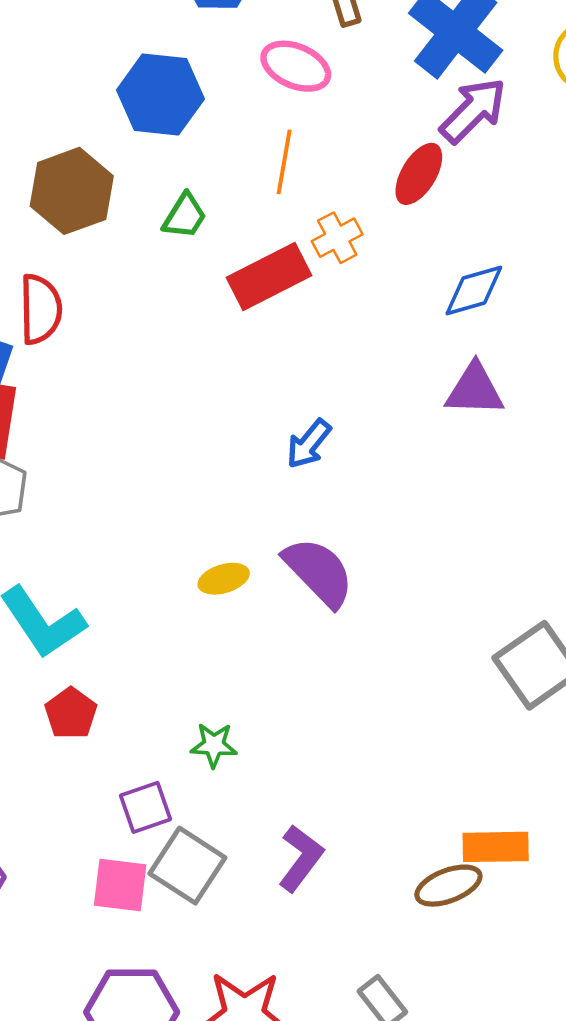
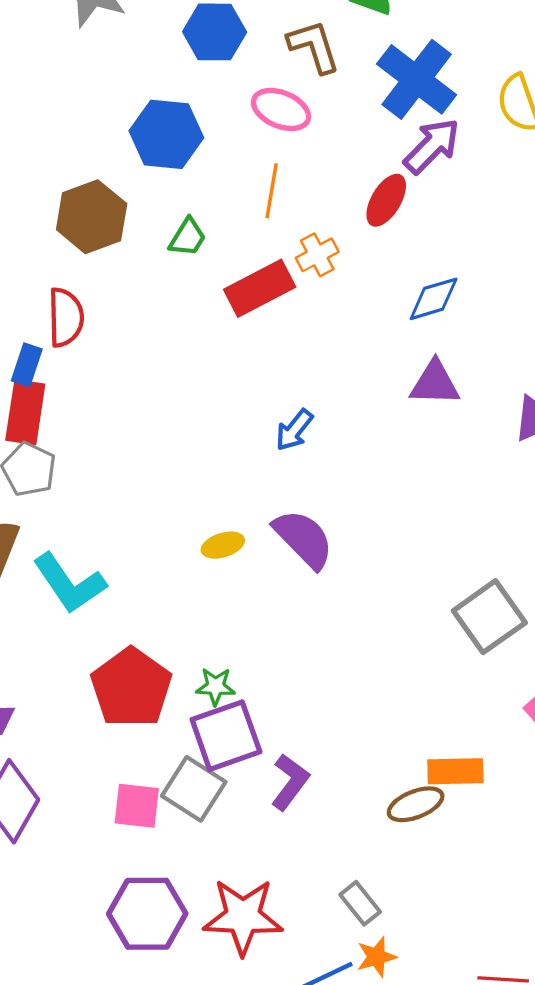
red pentagon: (71, 713) -> (131, 688), moved, size x1.8
purple square: (146, 807) -> (226, 736), moved, size x1.6

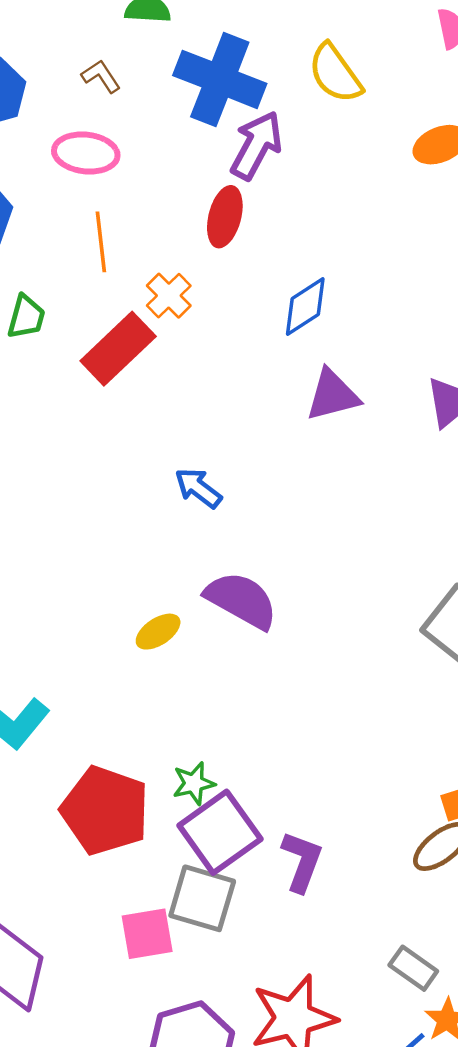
brown L-shape: (314, 46) -> (101, 76), size x0.6
blue arrow: (294, 430) -> (198, 488), turned 105

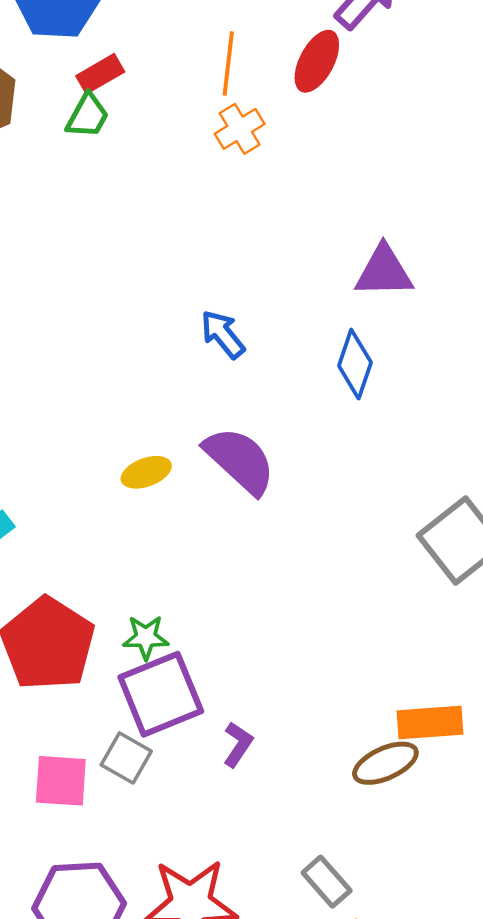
orange line: (101, 242) -> (228, 63), moved
blue diamond: (305, 306) -> (355, 364), moved, turned -52
red rectangle: (118, 349) -> (100, 74), moved, size x0.6
purple L-shape: (302, 861) -> (238, 744), size x0.7
gray square: (202, 898) -> (126, 758), size x0.7

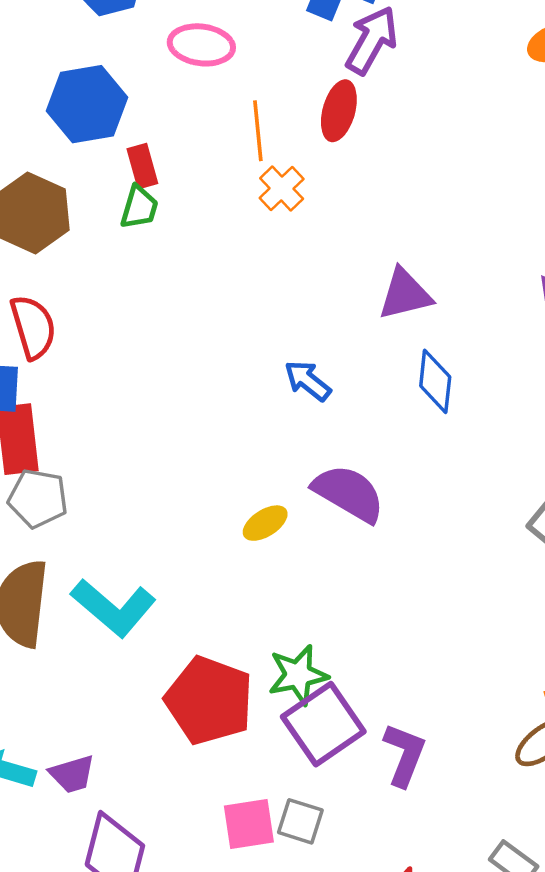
red rectangle: (100, 74) -> (142, 166), turned -63
purple triangle: (384, 272) -> (405, 294), moved
green star: (146, 637) -> (298, 675), size x1.4
purple L-shape: (238, 744) -> (404, 755), size x1.5
gray square: (126, 758) -> (300, 821), moved

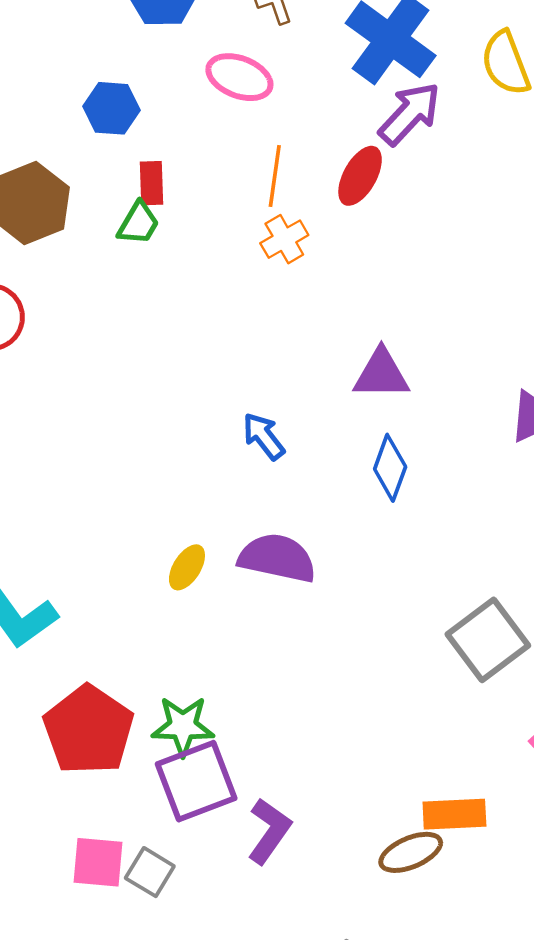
blue hexagon: (87, 104) -> (112, 108), size x0.7
purple semicircle: (349, 493) -> (277, 558), turned -32
yellow ellipse: (265, 523) -> (187, 567), turned -39

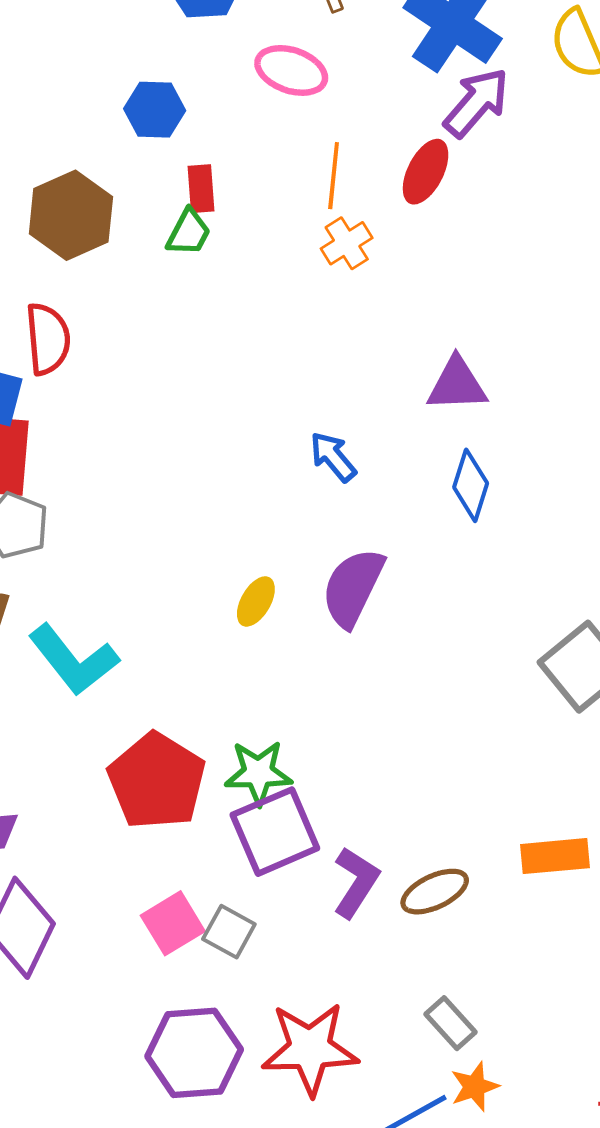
purple semicircle: (277, 558) -> (353, 587), turned -74
brown ellipse: (411, 852) -> (435, 892), moved
pink square: (98, 862) -> (173, 923), turned -34

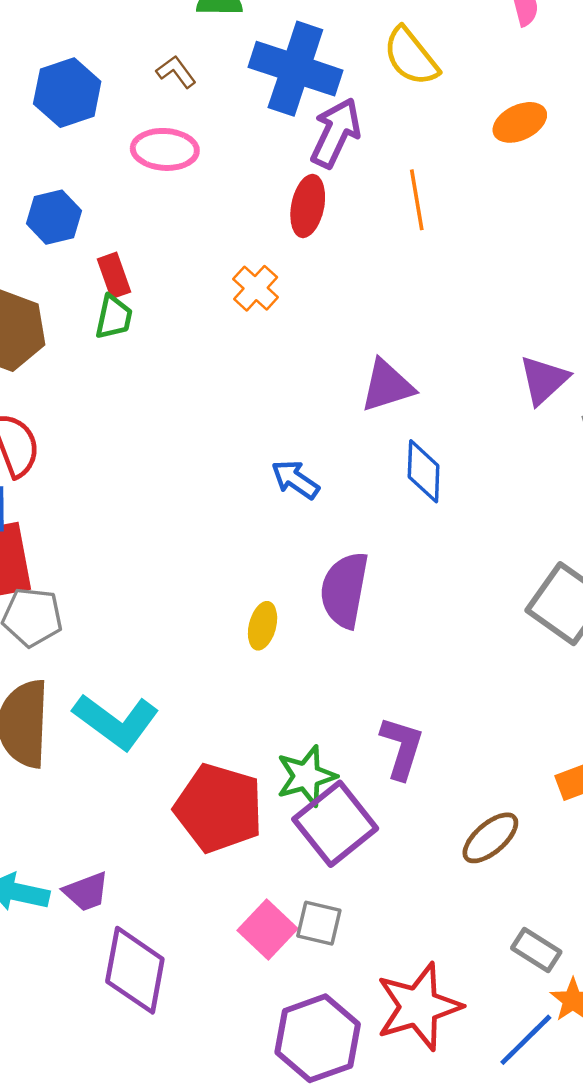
orange line: (334, 176) -> (417, 200), moved
purple L-shape: (356, 882) -> (402, 748), moved

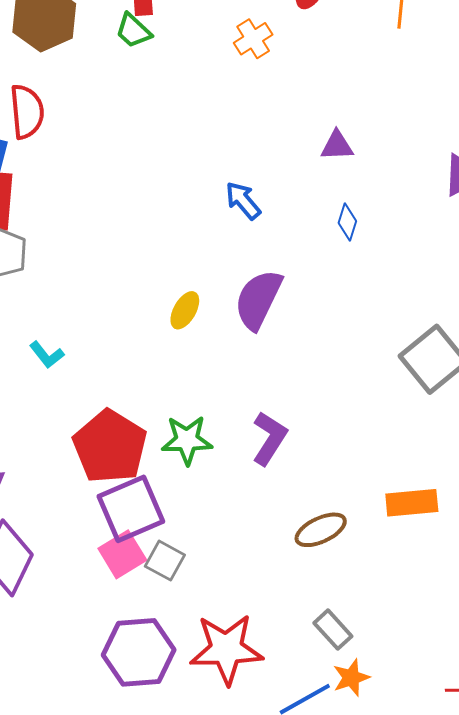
green trapezoid: (114, 317) -> (133, 31), turned 105
purple triangle: (387, 386) -> (337, 146), size x0.7
blue diamond: (424, 471) -> (347, 222), size x0.7
cyan L-shape: (116, 721) -> (47, 355), size x0.5
purple square: (335, 824) -> (131, 509), moved

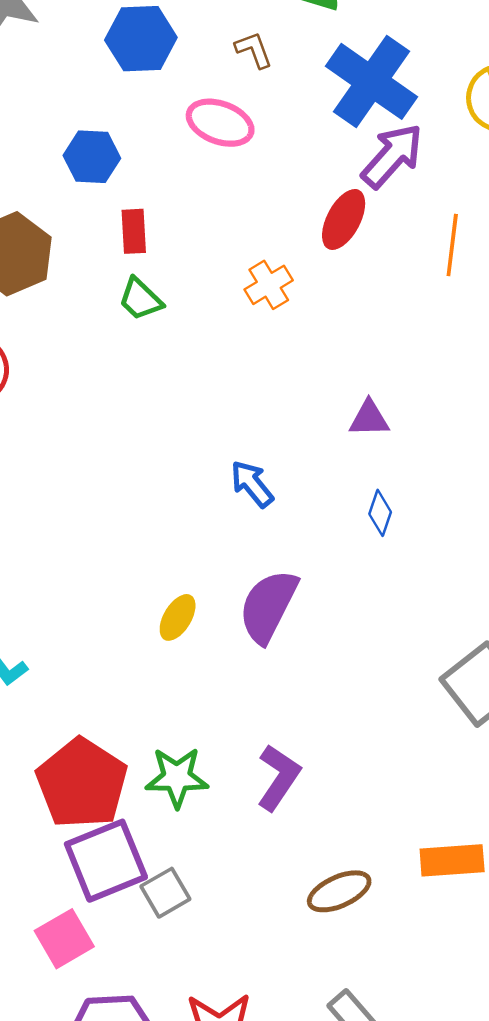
green trapezoid: (133, 31) -> (140, 299), moved
pink square: (122, 554) -> (64, 939), moved
gray square: (165, 561) -> (165, 893), moved, turned 30

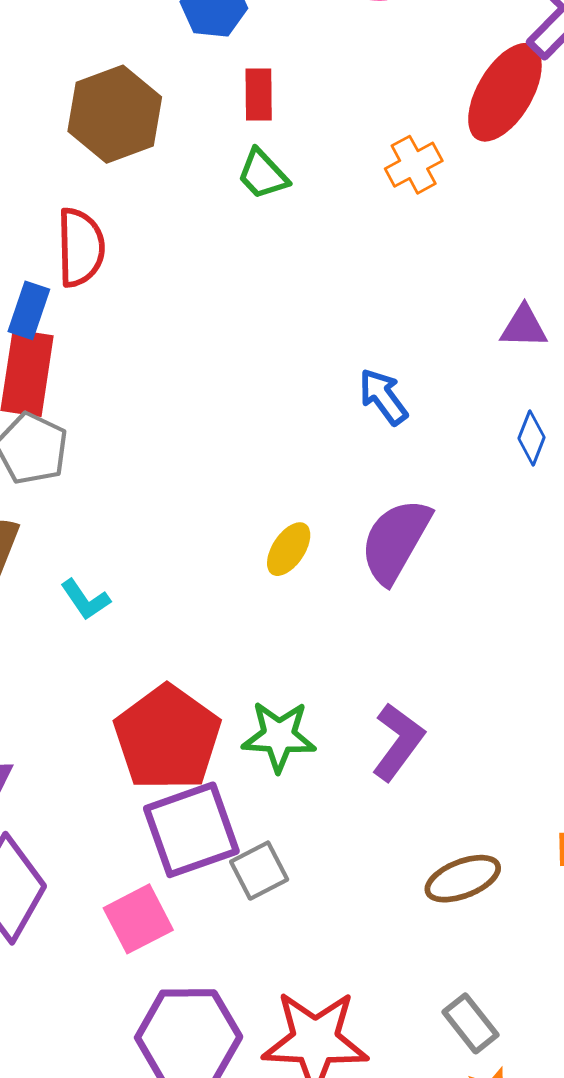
red ellipse: (344, 219) -> (505, 92), size x1.4

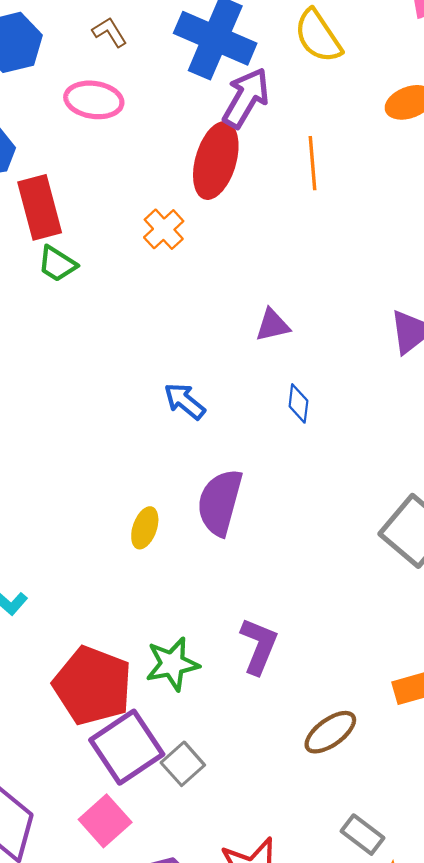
red rectangle: (259, 95) -> (40, 207), size x1.6

